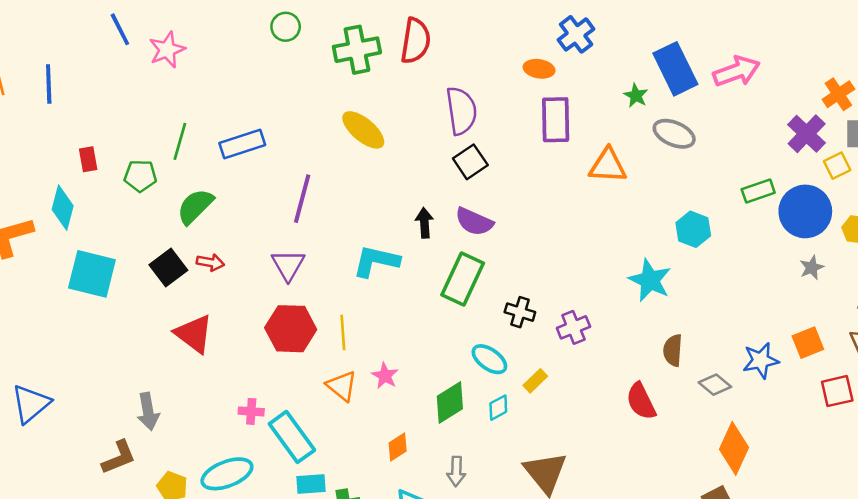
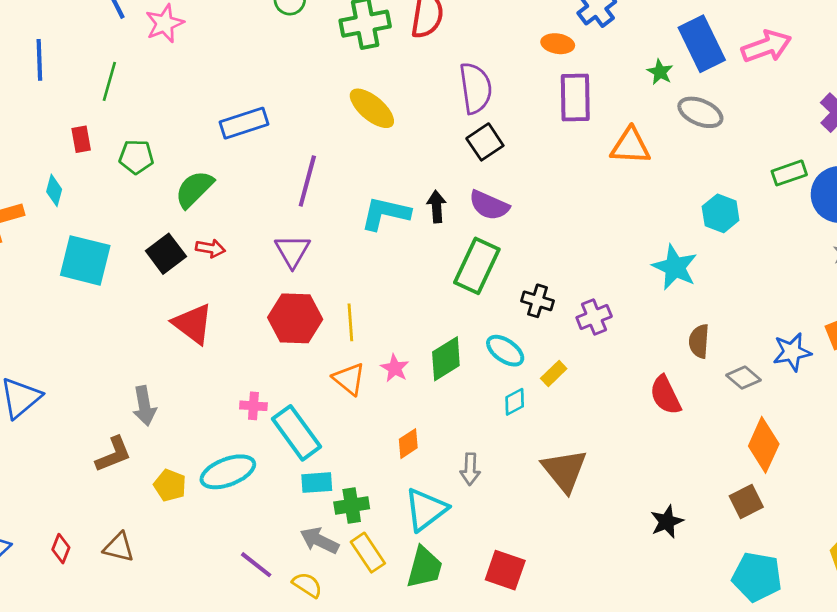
green line: (180, 141) -> (109, 81), moved
cyan diamond: (63, 208) -> (54, 190), size x0.7
cyan L-shape: (376, 261) -> (385, 213), moved
green diamond: (450, 403) -> (446, 359), moved

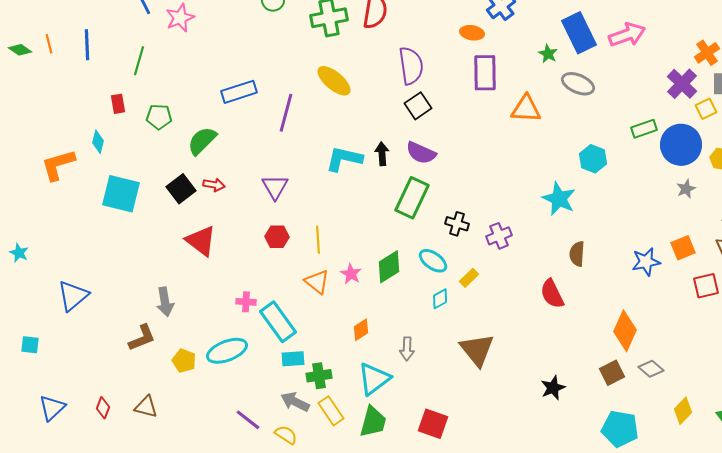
purple line: (307, 181) -> (286, 113), moved
red hexagon: (295, 318) -> (277, 237), size x0.6
gray diamond: (743, 378) -> (651, 369), moved

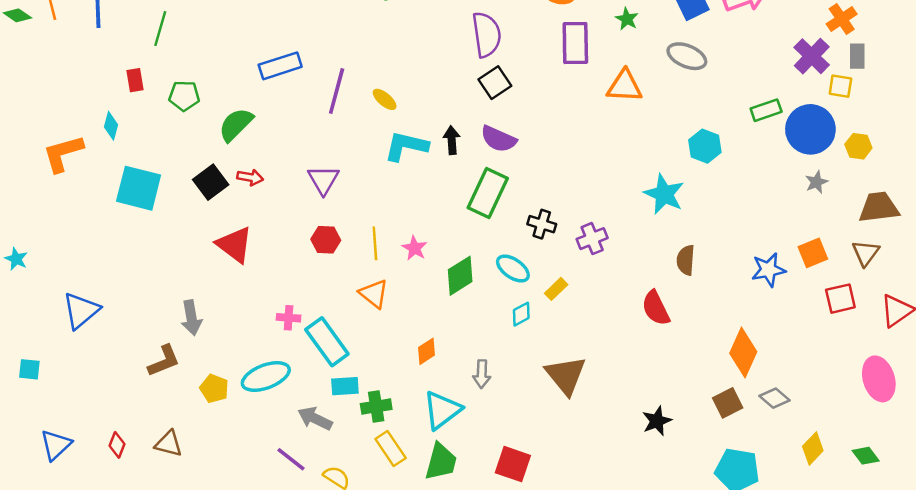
green star: (548, 54) -> (627, 19), moved
yellow ellipse: (334, 81) -> (385, 99), moved, size x0.6
yellow square: (706, 109) -> (840, 86), turned 35
pink star: (351, 274) -> (415, 248), moved
gray arrow: (295, 402) -> (315, 418), moved

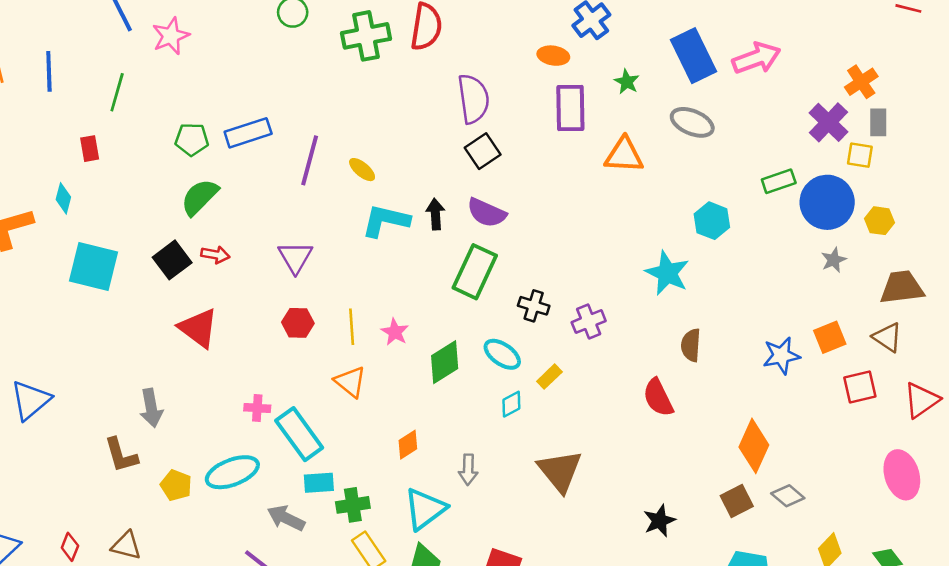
green pentagon: (184, 96) -> (192, 139), moved
brown triangle: (866, 253) -> (887, 337), turned -32
brown L-shape: (164, 361) -> (121, 455), turned 96

